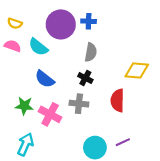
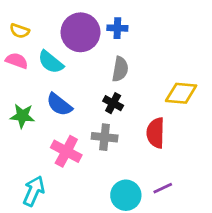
green star: (24, 106) -> (22, 116), moved

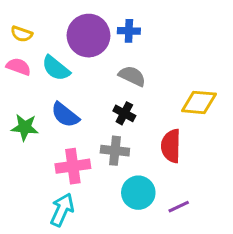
gray semicircle: (120, 69) -> (132, 76), turned -75
pink cross: (66, 151) -> (73, 166), turned -36
cyan arrow: (34, 191) -> (62, 210), moved
cyan circle: (126, 195) -> (138, 193), moved

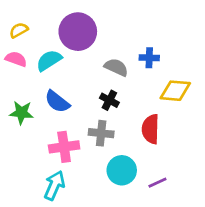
blue cross: (129, 31) -> (149, 58), moved
yellow semicircle: (22, 34) -> (19, 30), turned 132
cyan semicircle: (56, 68) -> (49, 60), turned 108

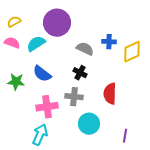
yellow diamond: (175, 91) -> (132, 52), moved, turned -30
purple line: (157, 183) -> (125, 136), moved, turned -56

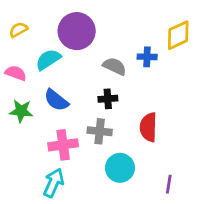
pink semicircle: (12, 43) -> (16, 73), moved
yellow diamond: (132, 52) -> (178, 35), moved
black cross: (80, 73) -> (108, 99), turned -32

